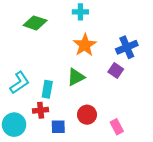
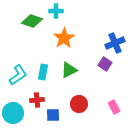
cyan cross: (80, 12) -> (56, 11), moved
orange star: (85, 45) -> (64, 38), moved
cyan rectangle: (47, 89) -> (43, 72), moved
pink rectangle: (117, 127) -> (114, 107), moved

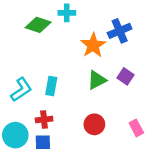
orange star: (64, 38) -> (93, 45), moved
blue cross: (115, 43) -> (120, 31), moved
green triangle: (69, 70) -> (97, 80), moved
blue square: (53, 115) -> (43, 142), moved

